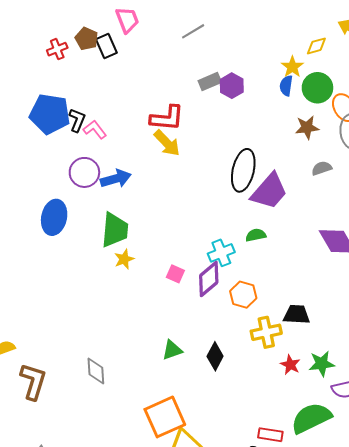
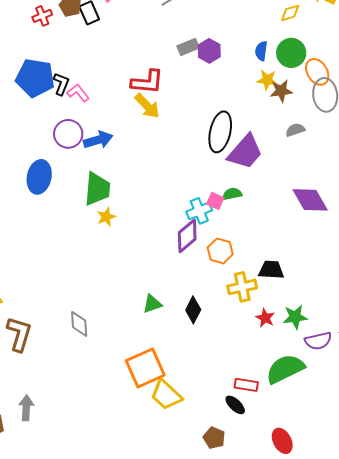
yellow star: (292, 67) -> (267, 80), moved, turned -30
pink square: (175, 274) -> (215, 201), moved

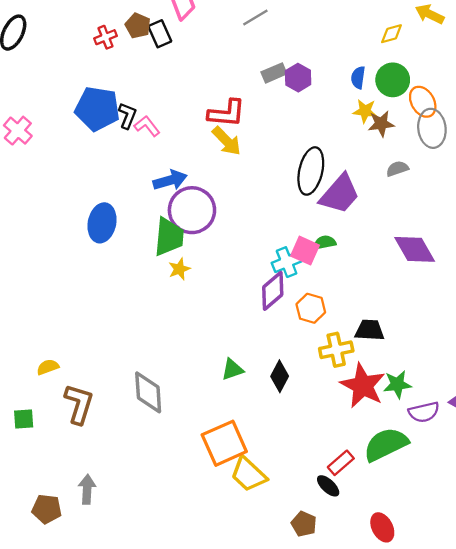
purple circle: (68, 134) -> (192, 210), moved, size x1.4
pink square: (215, 201) -> (305, 251), size x1.4
red star: (265, 318) -> (363, 386), size x2.0
gray diamond: (79, 324) -> (148, 392), size x1.4
red rectangle: (246, 385) -> (341, 463), turned -50

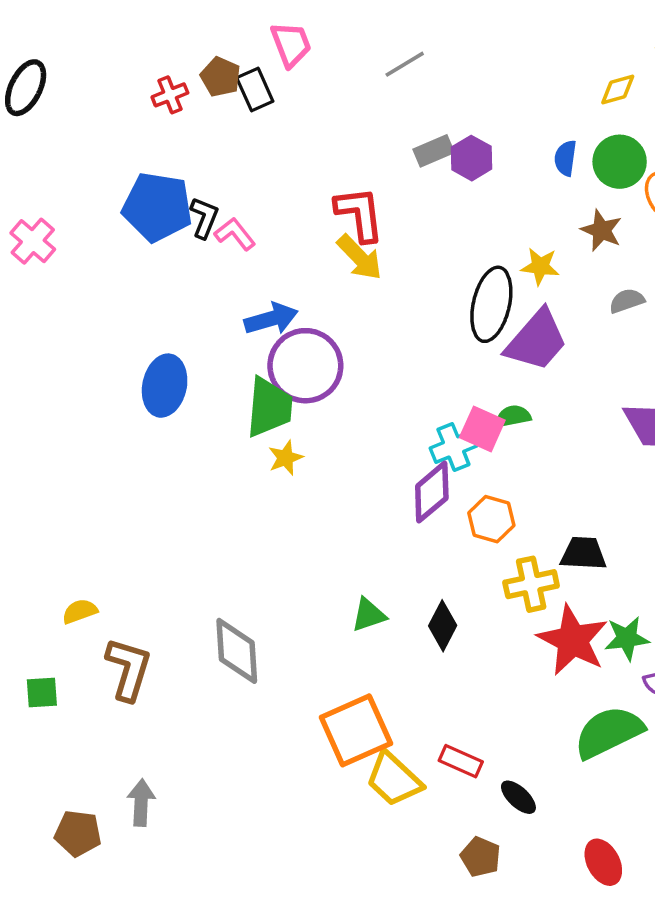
yellow star: (365, 111) -> (540, 266), moved
red L-shape: (227, 113) -> (360, 214), turned -102
brown star: (381, 124) -> (602, 230), turned 30
red rectangle: (341, 463) -> (461, 761), moved, turned 65

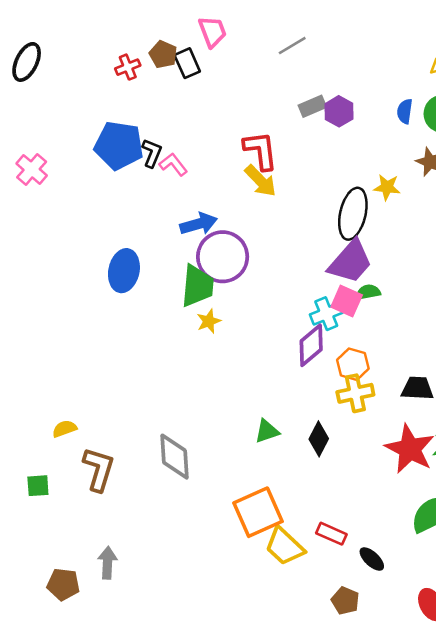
purple trapezoid: (537, 340) -> (350, 262), moved
yellow cross: (531, 584) -> (355, 393), moved

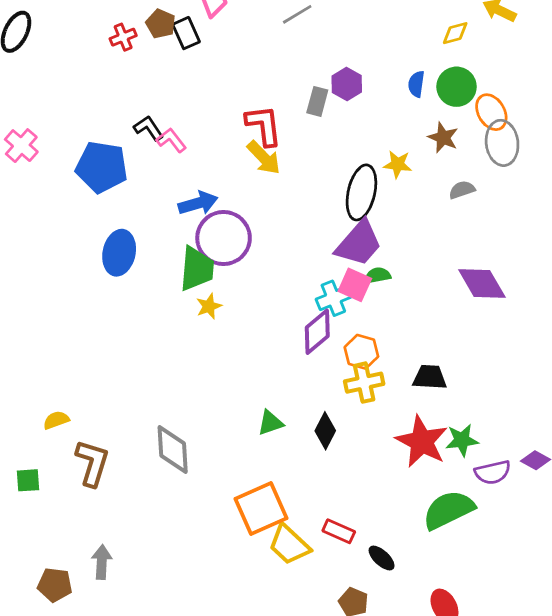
gray rectangle: (312, 106) -> (317, 101), moved, turned -52
blue pentagon: (119, 145) -> (102, 167), moved
black L-shape: (152, 153) -> (149, 128), turned -56

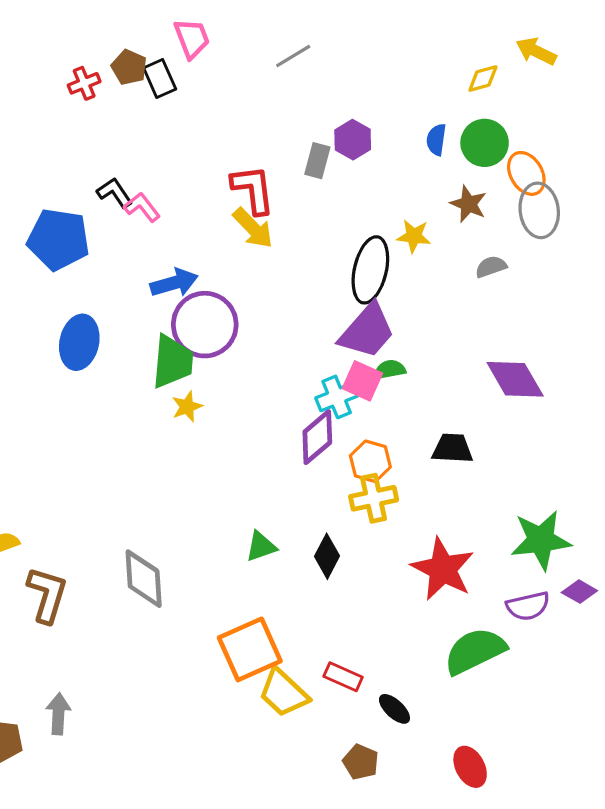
black trapezoid: (430, 377) -> (452, 448), moved
green star: (462, 440) -> (541, 540), moved, size x1.5

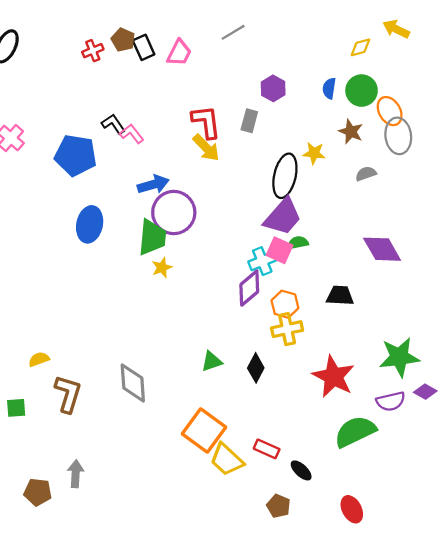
pink trapezoid: (192, 38) -> (179, 53), moved, turned 48
gray rectangle: (317, 161) -> (249, 121), moved
orange square: (250, 649) -> (204, 430), turned -30

